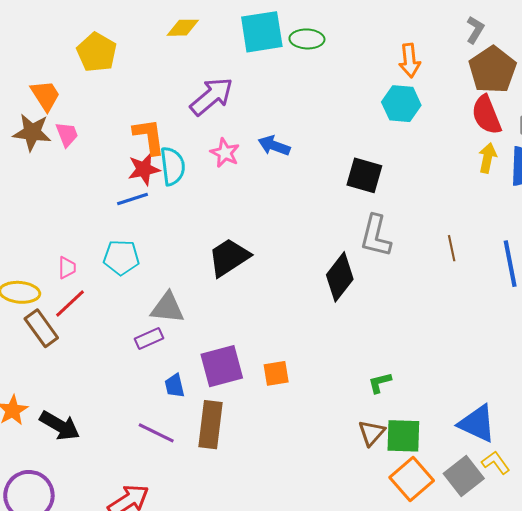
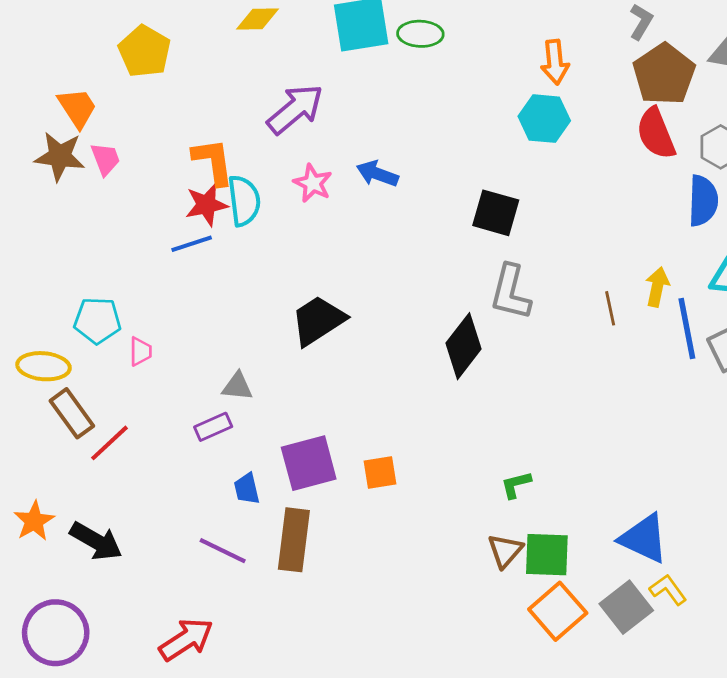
yellow arrow: (487, 158) -> (657, 287), moved
cyan pentagon: (121, 257) -> (97, 320), moved
pink trapezoid: (67, 268) -> (140, 351), moved
red line: (70, 304) -> (109, 443), moved
gray triangle: (167, 308) -> (237, 386), size x0.7

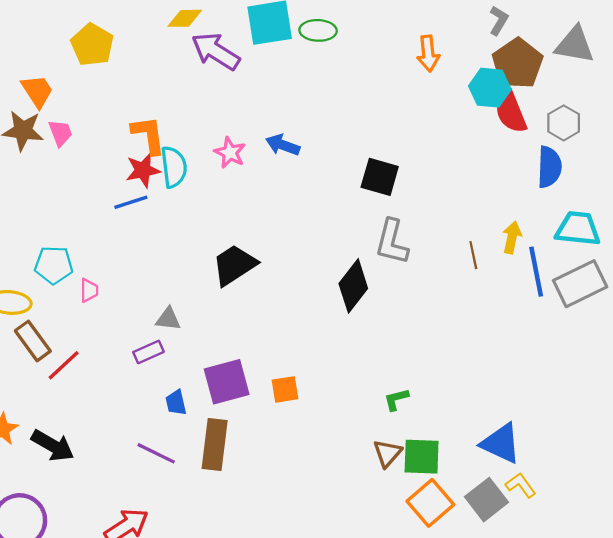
purple arrow: (295, 109) -> (216, 51), moved, turned -108
cyan hexagon: (544, 119) -> (490, 88), moved

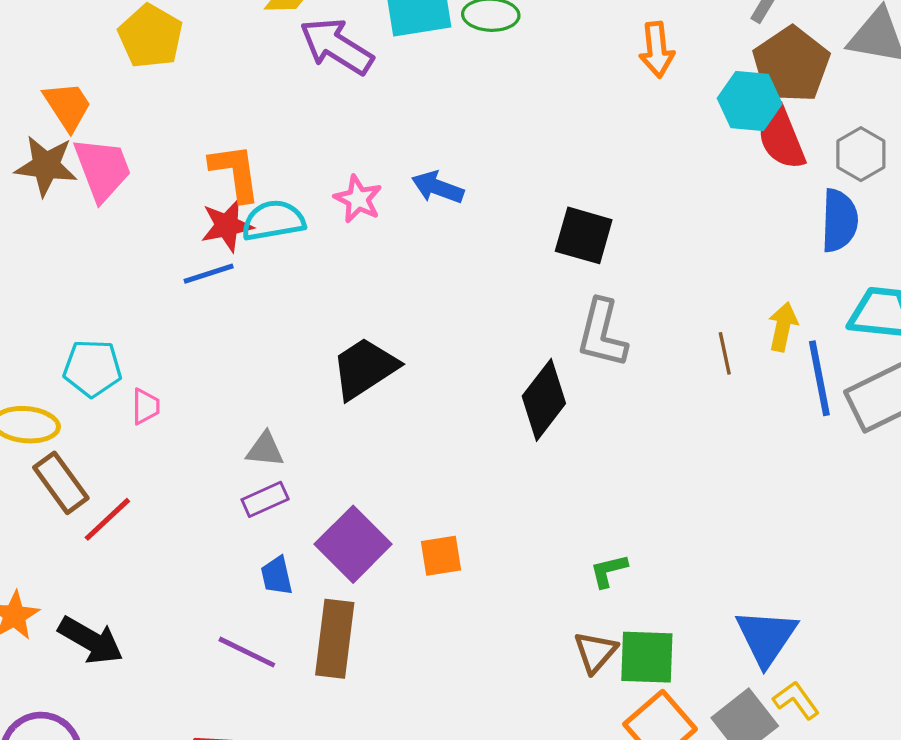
pink trapezoid: (60, 133) -> (102, 169), size x1.6
cyan semicircle: (174, 167) -> (273, 221), turned -93
purple rectangle: (148, 352) -> (265, 499), moved
purple square: (227, 382) -> (353, 544), turned -30
blue triangle: (501, 443) -> (766, 637), turned 39

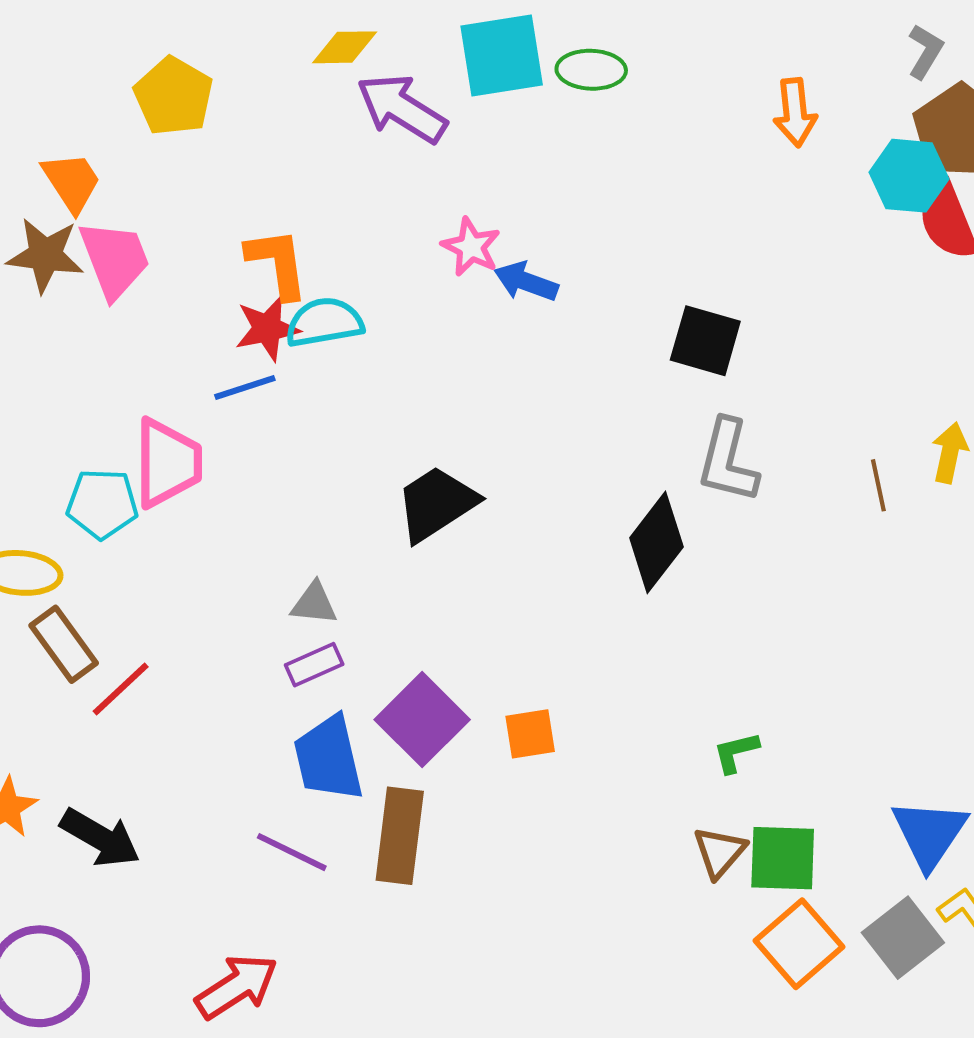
pink star: (358, 199) -> (471, 247), moved
pink trapezoid: (146, 406) -> (167, 463), moved, size x2.0
blue trapezoid: (277, 576) -> (328, 758), size x1.8

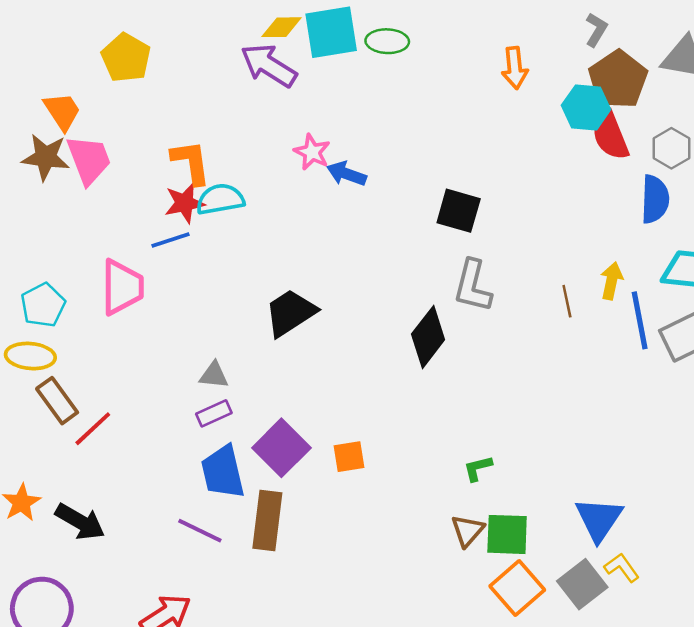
yellow diamond: (345, 47) -> (281, 27), moved
cyan pentagon: (102, 504) -> (43, 305), moved, turned -30

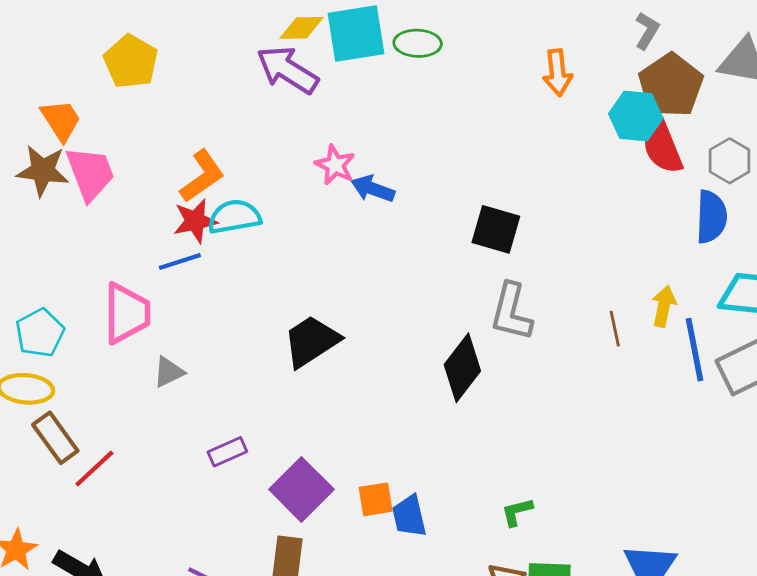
orange L-shape: (191, 162) -> (202, 176), turned 63
gray triangle: (214, 375) -> (169, 372), moved, turned -32
blue trapezoid: (223, 472) -> (409, 516), moved, size x0.7

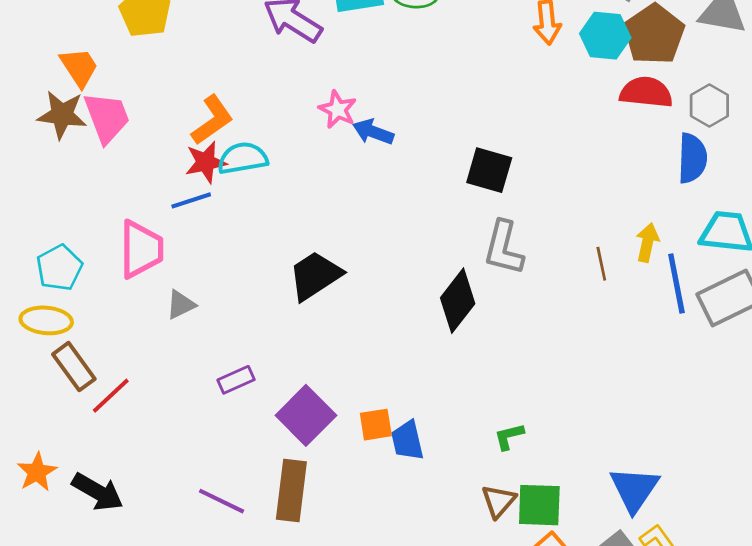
cyan hexagon: (636, 116) -> (605, 36), moved
red semicircle: (662, 147) -> (646, 92), turned 118

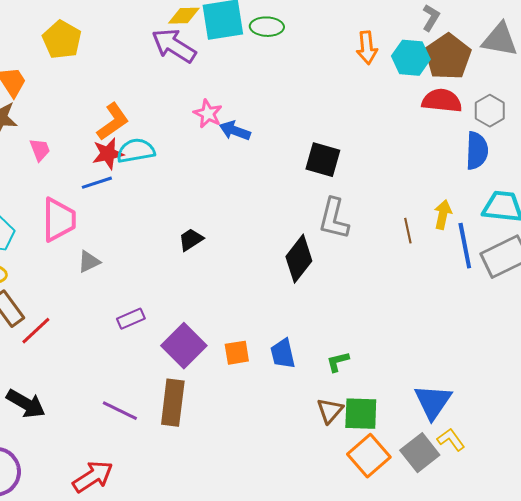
pink trapezoid: (107, 117) -> (40, 150), moved, size x0.6
black trapezoid: (315, 276) -> (191, 240), size x0.6
blue trapezoid: (407, 440) -> (283, 354), moved

